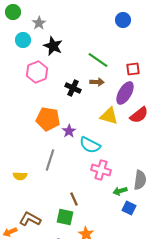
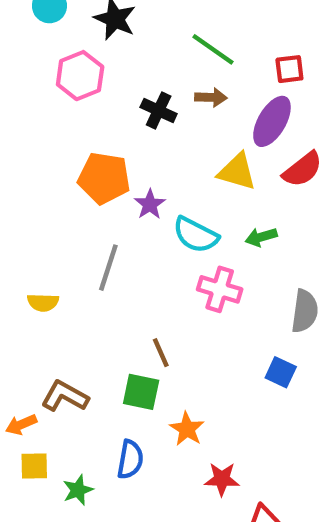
green arrow: (120, 191) -> (261, 237), moved

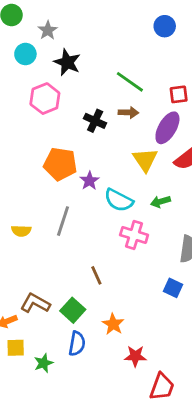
yellow triangle: (237, 172) -> (145, 160), turned 40
yellow semicircle: (43, 302) -> (21, 231), moved
green square: (141, 392) -> (73, 310), moved, turned 30

